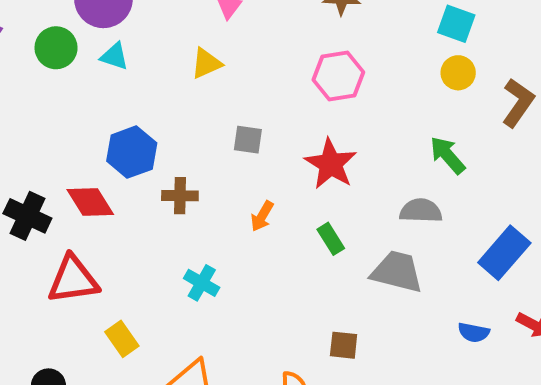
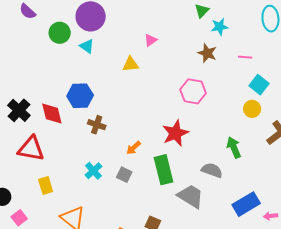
gray square: (248, 140) -> (124, 175), moved
green rectangle: (331, 239) -> (163, 170), size x1.8

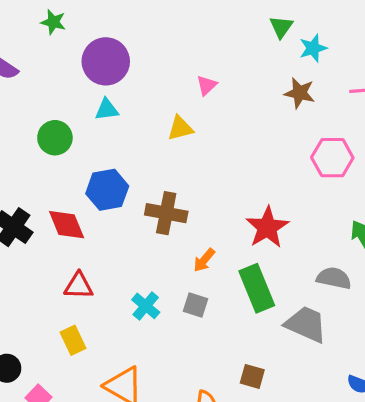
green circle: (60, 33) -> (55, 138), moved
cyan triangle: (87, 46) -> (107, 110), turned -35
pink hexagon: (193, 91) -> (332, 158), moved
brown cross: (97, 125) -> (166, 213), moved, size x1.4
red triangle: (31, 149) -> (79, 286), moved, size x0.7

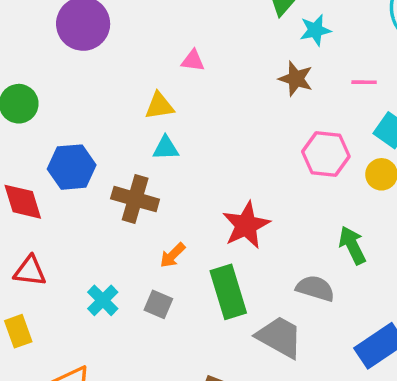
pink triangle: (207, 85) -> (193, 61), turned 45
cyan triangle: (107, 110) -> (166, 148), moved

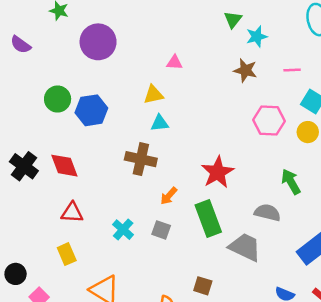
blue hexagon: (72, 167) -> (91, 110), moved

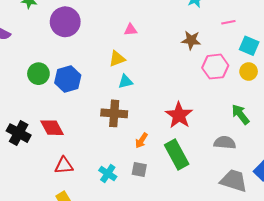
brown star: (245, 70) -> (191, 40), moved
gray trapezoid: (245, 247) -> (234, 181), moved

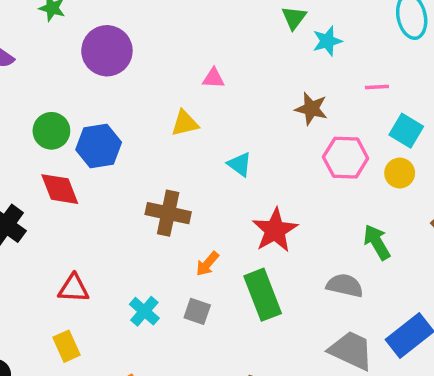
cyan triangle: (125, 82) -> (240, 164), moved, turned 42
red diamond: (52, 128) -> (60, 189), moved

